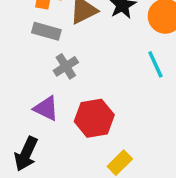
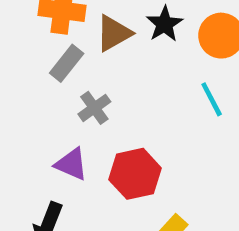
gray rectangle: (46, 31) -> (67, 63), turned -64

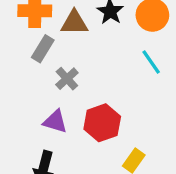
brown triangle: (114, 33) -> (74, 23), turned 36

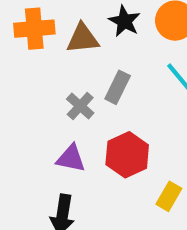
gray rectangle: (43, 49) -> (118, 87), moved

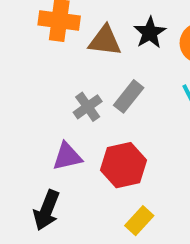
purple triangle: (71, 158) -> (67, 156), turned -36
yellow rectangle: (169, 196) -> (139, 221), moved

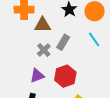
brown triangle: (105, 41) -> (43, 25), moved

